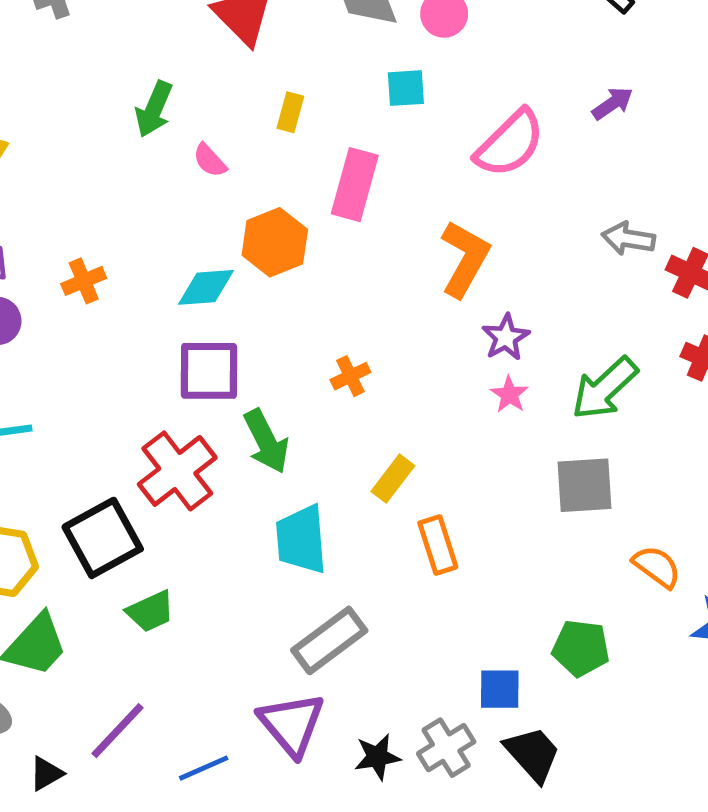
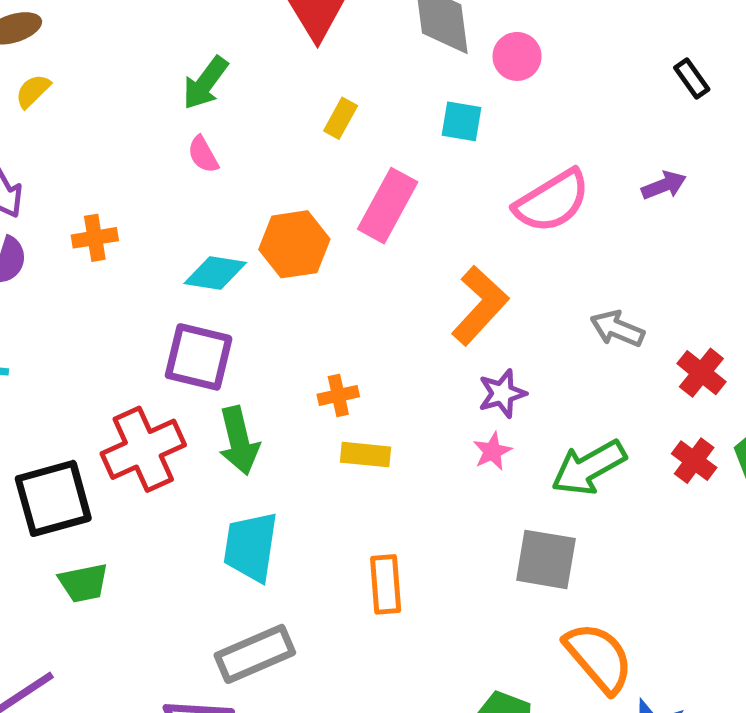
pink semicircle: (210, 160) -> (203, 154), moved
gray arrow: (628, 239) -> (617, 329), moved
yellow rectangle: (393, 479) -> (365, 455), moved, turned 45
orange semicircle: (657, 567) -> (599, 658), size x1.5

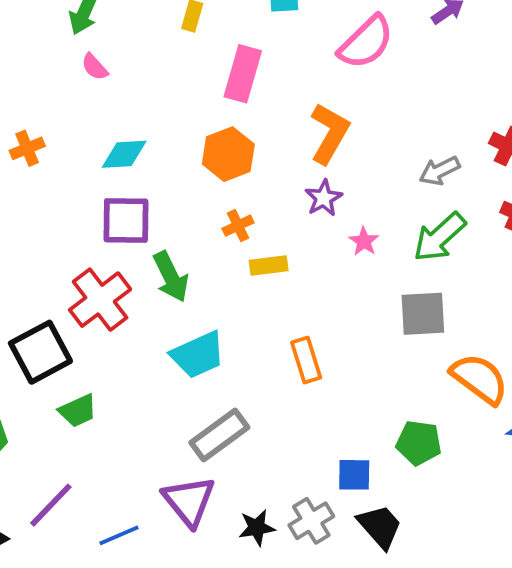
orange hexagon: (294, 244) -> (228, 154), moved
gray arrow: (617, 329) -> (440, 171), moved, turned -36
purple star: (502, 393) -> (324, 198), moved
cyan trapezoid: (251, 547) -> (198, 355), turned -110

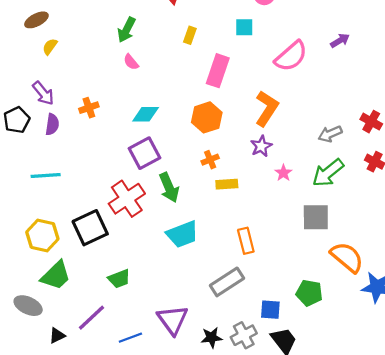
purple square: (126, 220) -> (145, 153), turned -32
green trapezoid: (78, 411) -> (119, 279), moved
gray rectangle: (219, 435) -> (227, 282), moved

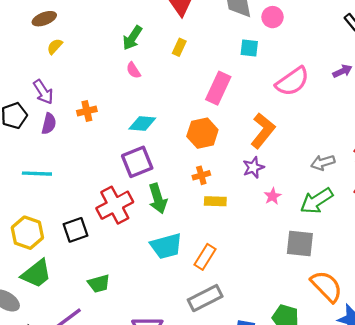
yellow rectangle: (190, 35) -> (179, 47), moved
black square: (90, 228) -> (75, 230), size x0.7
orange rectangle: (246, 241) -> (205, 257), moved, turned 40

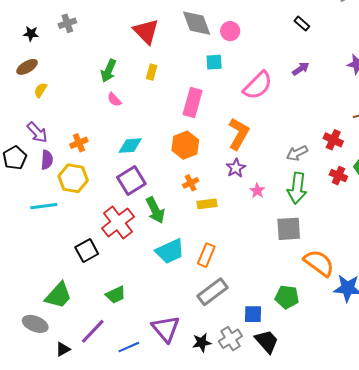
green arrow: (317, 201) -> (297, 188), turned -40
yellow hexagon: (27, 233) -> (73, 178), moved

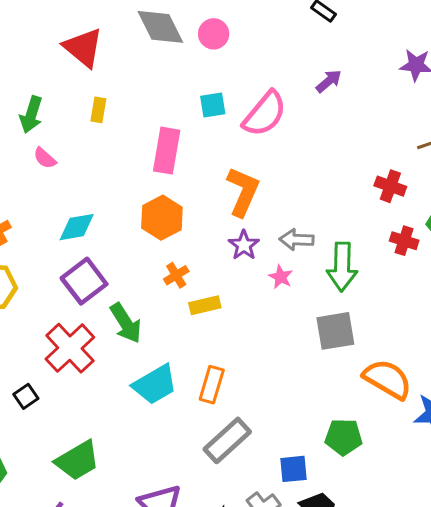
cyan square: (214, 62) -> (213, 105), moved
gray arrow: (297, 153) -> (297, 240), moved, turned 35
black square: (87, 251) -> (26, 396), size x0.7
green trapezoid: (116, 295) -> (77, 461), size x1.4

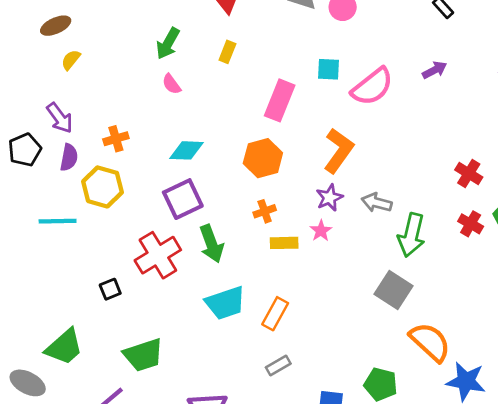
pink star: (281, 277) -> (321, 231), moved
gray square: (335, 331) -> (393, 290), turned 30
gray rectangle: (227, 440) -> (278, 365), size x0.6

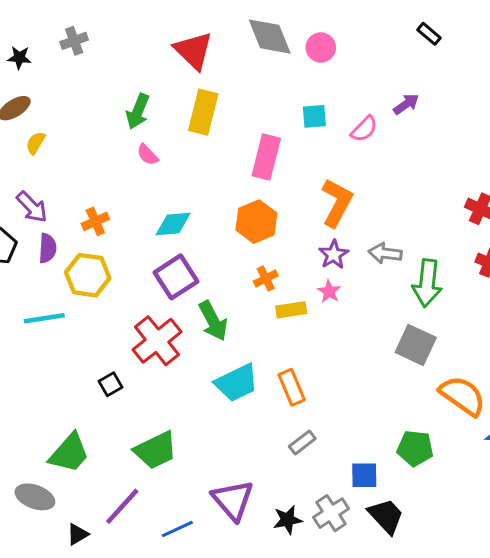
yellow rectangle: (227, 52) -> (203, 112), size x1.8
purple arrow: (435, 70) -> (406, 104), moved
pink semicircle: (372, 87) -> (364, 129), size x0.6
orange rectangle: (275, 314) -> (292, 387), turned -44

